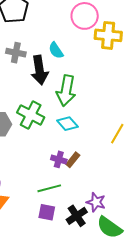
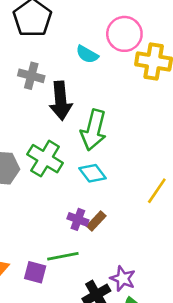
cyan semicircle: (56, 50) -> (87, 54), moved, turned -30
purple square: (47, 212) -> (35, 272), moved

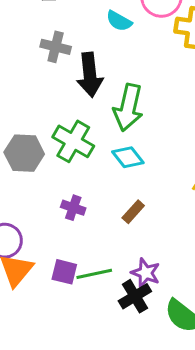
purple cross: (78, 219) -> (73, 208), moved
green line: (63, 256) -> (94, 274), moved
purple star: (123, 279) -> (146, 273), moved

